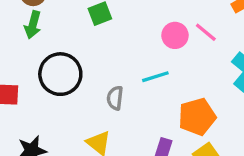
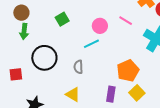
pink circle: (175, 35) -> (100, 26), moved
cyan line: (155, 77) -> (91, 44), moved

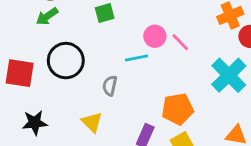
pink line: (126, 21) -> (180, 42), moved
green arrow: (24, 31) -> (47, 16), turned 35
red square: (16, 74) -> (20, 73), size x1.5

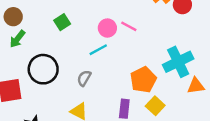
cyan cross: (229, 75) -> (178, 62), moved, turned 36
gray semicircle: (110, 86) -> (84, 78), turned 35

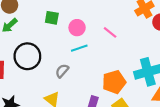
green square: (62, 22) -> (52, 18), turned 32
pink circle: (107, 28) -> (77, 28), moved

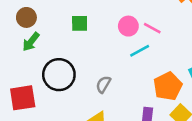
pink circle: (77, 28) -> (128, 26), moved
cyan line: (79, 48) -> (140, 51), moved

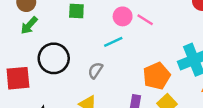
cyan line: (140, 51) -> (113, 42), moved

